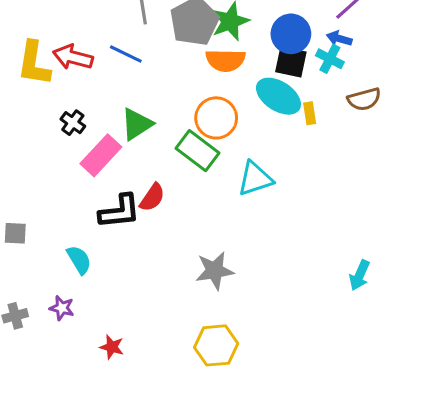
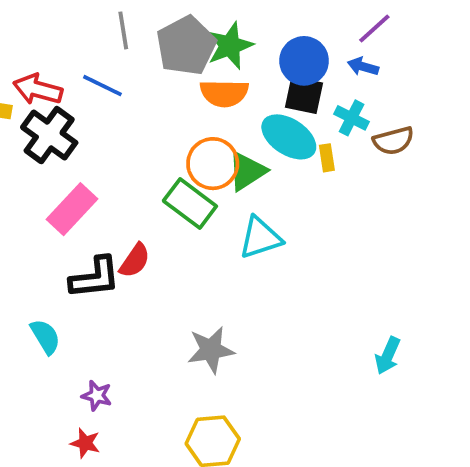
cyan cross: (330, 59) -> (352, 118), moved
black cross: (73, 123) -> (49, 135), moved, size x1.8
green triangle: (137, 124) -> (247, 171), moved
purple star: (62, 308) -> (97, 396), moved

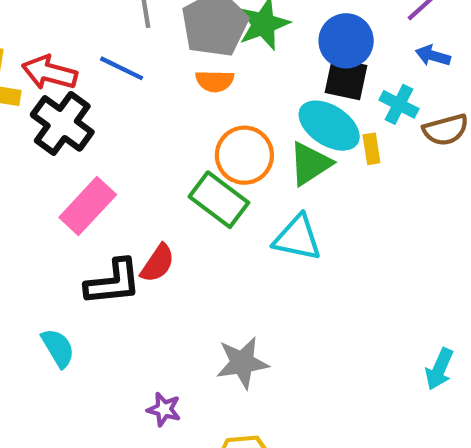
blue arrow: (363, 67) -> (433, 56), moved
orange semicircle: (224, 93) -> (215, 81), moved, size x0.7
green triangle: (247, 171) -> (310, 164), moved
cyan triangle: (260, 238) -> (297, 238), turned 30
purple star: (97, 396) -> (164, 409), moved

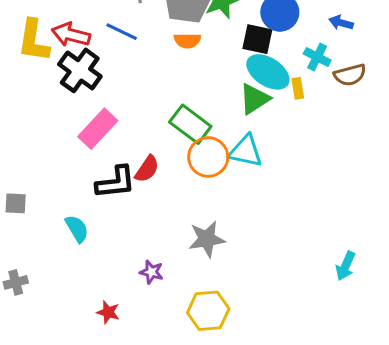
black square: (346, 79) -> (257, 39), moved
orange circle: (244, 155) -> (208, 157), moved
cyan arrow: (439, 369) -> (346, 266), moved

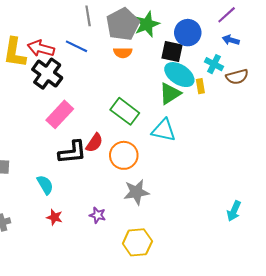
orange circle: (208, 157) -> (124, 155), moved
red star: (108, 312) -> (55, 217), moved

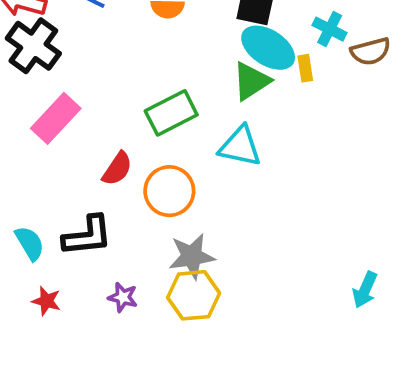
green rectangle: (125, 111) -> (171, 113), turned -64
black L-shape: (72, 152) -> (87, 236), moved
yellow hexagon: (137, 242) -> (194, 295), moved

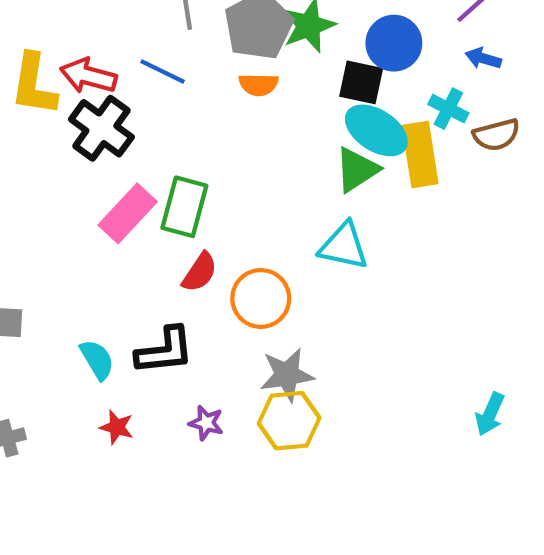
yellow rectangle: (305, 68) -> (420, 154), size x2.0
green rectangle: (171, 113) -> (184, 207), moved, turned -48

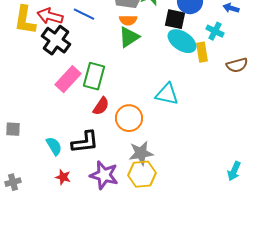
brown semicircle: (496, 135) -> (237, 65), moved
yellow rectangle: (420, 154) -> (202, 52), size x0.7
green triangle: (357, 170) -> (129, 37), moved
purple star: (206, 423) -> (104, 175), size x1.8

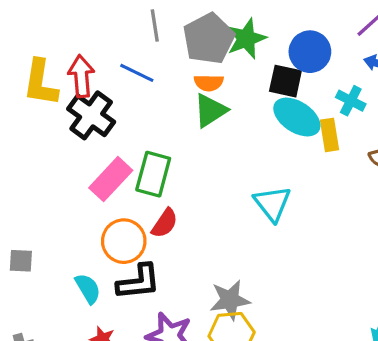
red arrow: (50, 16) -> (81, 76), turned 70
cyan triangle: (167, 94) -> (272, 204), turned 40
orange circle: (129, 118) -> (124, 241), moved

